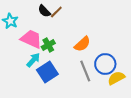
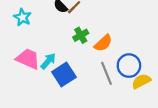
pink trapezoid: (31, 39) -> (28, 59), moved
green cross: (48, 45) -> (81, 35), moved

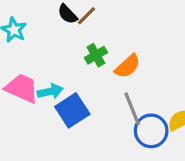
cyan arrow: (48, 61) -> (50, 91), turned 36
blue circle: (129, 66) -> (151, 131), moved

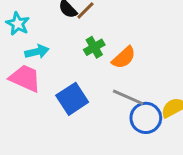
cyan arrow: (50, 91) -> (37, 52), moved
gray line: (132, 109) -> (128, 97), turned -44

